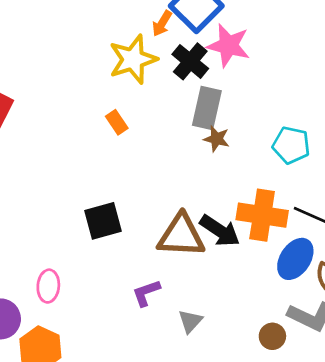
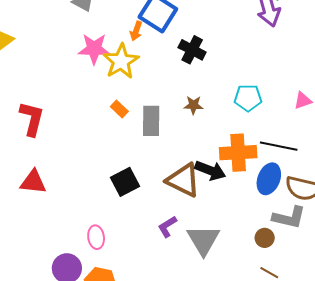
pink star: (228, 45) -> (94, 49), moved
black cross: (190, 61) -> (192, 50), moved
gray rectangle: (207, 108) -> (151, 121), moved
brown triangle: (181, 236) -> (183, 180), turned 36
gray triangle: (190, 321) -> (203, 240), size x1.8

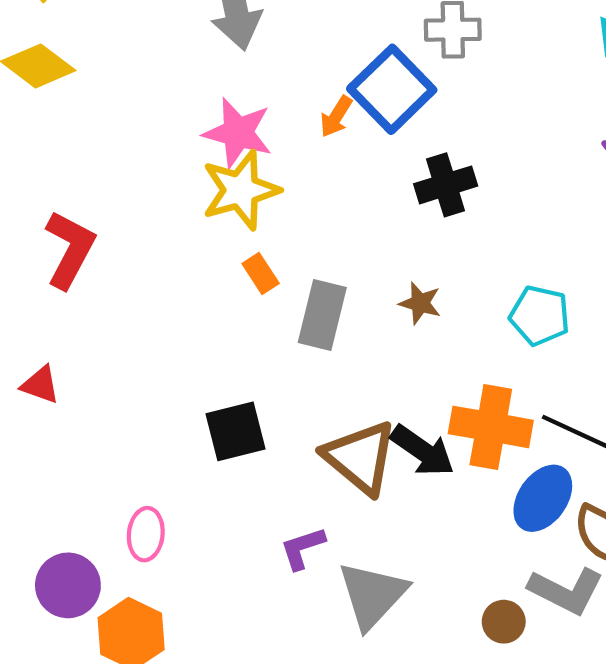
black cross: (192, 50) -> (446, 185), turned 32
yellow star: (121, 61) -> (241, 190), moved
red triangle: (33, 182) -> (40, 385), size x0.7

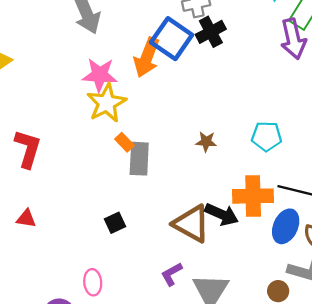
orange arrow: (336, 117) -> (147, 57), size x1.8
black cross: (446, 185) -> (211, 32), moved
gray rectangle: (322, 315) -> (139, 159), moved
black square: (235, 431) -> (115, 223), moved, size x0.7

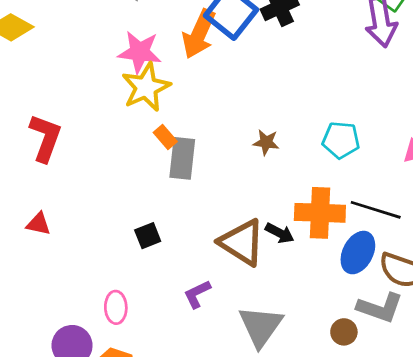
black arrow: (222, 214) -> (280, 233), size x0.7
purple L-shape: (172, 274) -> (197, 294), moved

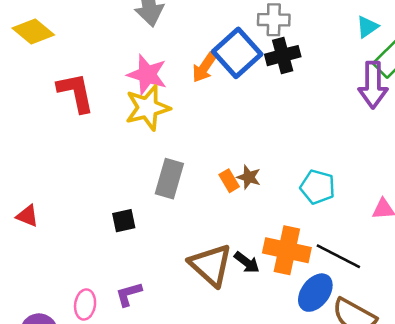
orange arrow: (199, 34) -> (204, 67), size x0.7
orange rectangle: (165, 137) -> (229, 181), moved
red L-shape: (45, 138) -> (76, 92), moved, turned -42
black square: (148, 236) -> (124, 221), moved
purple L-shape: (197, 294) -> (129, 294), moved

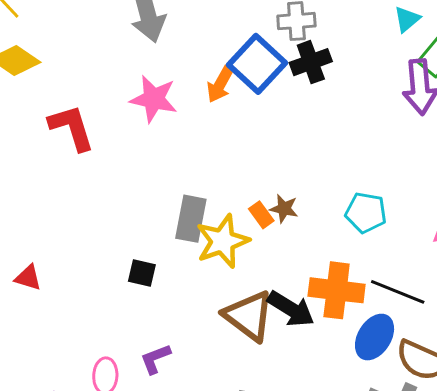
yellow star: (148, 108) -> (223, 241), moved
black square: (124, 221) -> (142, 273), turned 30
black arrow: (247, 262) -> (291, 309), size x1.5

